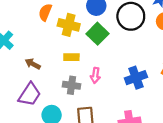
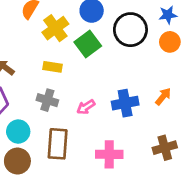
yellow cross: (69, 25) -> (55, 28), turned 30
pink arrow: (95, 75) -> (86, 107), moved, turned 40

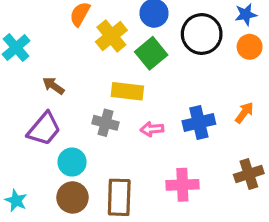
yellow rectangle: (53, 67) -> (127, 91), moved, size x1.4
pink arrow: (86, 107) -> (152, 129), turned 30
brown rectangle: (58, 144) -> (119, 197), moved

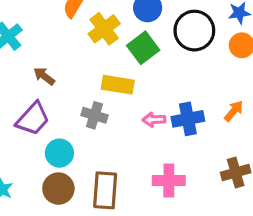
pink arrow: (152, 129) -> (154, 120), moved

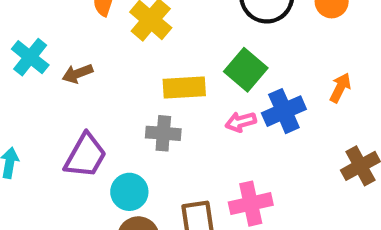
green square: (143, 48) -> (246, 70), moved
brown arrow: (44, 76) -> (77, 74), moved, turned -45
pink cross: (169, 180) -> (251, 204), moved

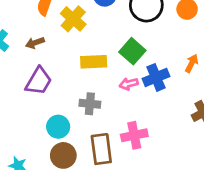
brown arrow: (77, 74) -> (35, 43), moved
gray cross: (163, 133) -> (90, 104), moved
purple trapezoid: (85, 156) -> (39, 81), moved

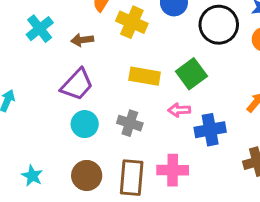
yellow cross: (73, 19) -> (132, 22), turned -30
blue cross: (156, 77) -> (210, 130), moved
cyan circle: (58, 127) -> (85, 124), moved

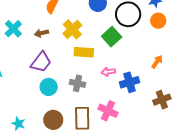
yellow cross: (132, 22) -> (72, 29), moved, turned 30
green square: (191, 74) -> (112, 37), moved
pink cross: (173, 170) -> (108, 111), turned 30

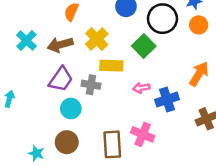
brown arrow: (41, 33) -> (60, 45), size x1.5
orange arrow: (157, 62) -> (199, 74), size x1.5
gray cross: (77, 83) -> (91, 85), moved
brown circle: (53, 120) -> (67, 142), moved

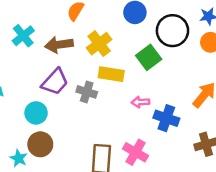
blue cross: (167, 100) -> (166, 118), turned 30
cyan circle: (71, 109) -> (36, 113), moved
brown circle: (67, 142) -> (40, 144), moved

